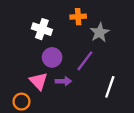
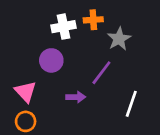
white cross: (42, 29) -> (63, 27), moved, turned -30
purple circle: (52, 57) -> (51, 60), moved
pink triangle: (38, 81) -> (26, 92), moved

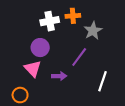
pink triangle: (26, 92) -> (33, 69), moved

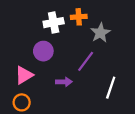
pink triangle: (33, 69) -> (24, 75), moved, turned 42

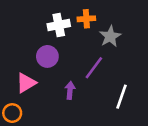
purple arrow: (64, 82) -> (70, 90), turned -84
orange circle: (22, 102) -> (12, 113), moved

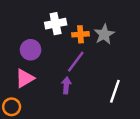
orange cross: (86, 19) -> (80, 34), moved
purple circle: (47, 56) -> (31, 50), moved
purple line: (94, 68) -> (76, 62), moved

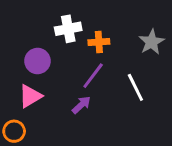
gray star: (104, 34) -> (152, 42), moved
purple arrow: (66, 85) -> (81, 105), turned 42
white line: (115, 91) -> (135, 87), moved, turned -45

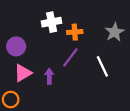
purple circle: (37, 61) -> (16, 46), moved
purple arrow: (81, 105) -> (49, 76), moved, turned -48

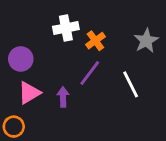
orange cross: (75, 32) -> (95, 41), turned -32

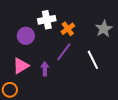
purple circle: (21, 59) -> (26, 36), moved

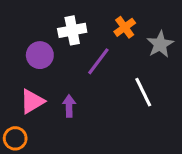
orange cross: (68, 29) -> (125, 27), moved
purple line: (64, 52) -> (98, 61), moved

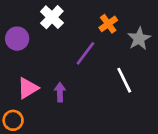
white cross: (72, 30) -> (52, 17), moved, turned -35
purple circle: (40, 55) -> (17, 39), moved

